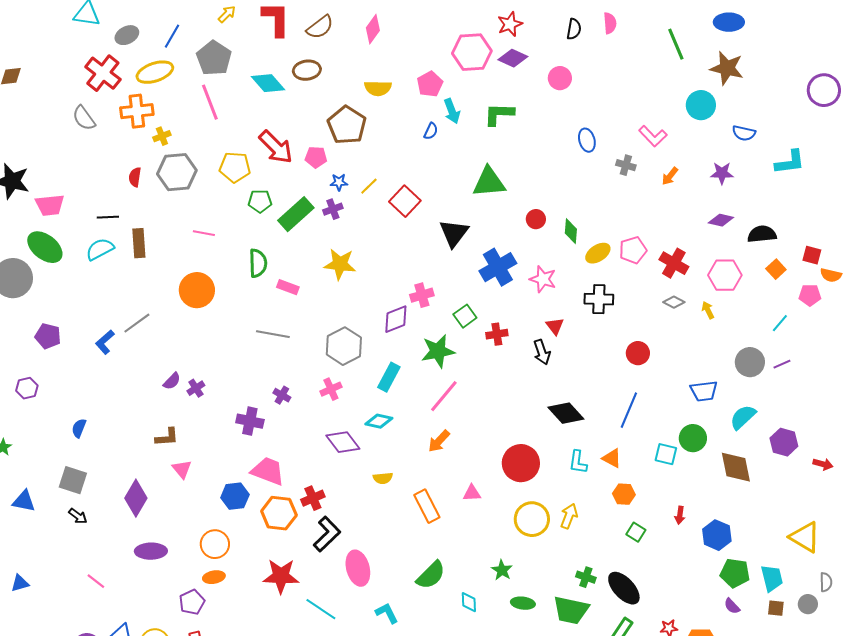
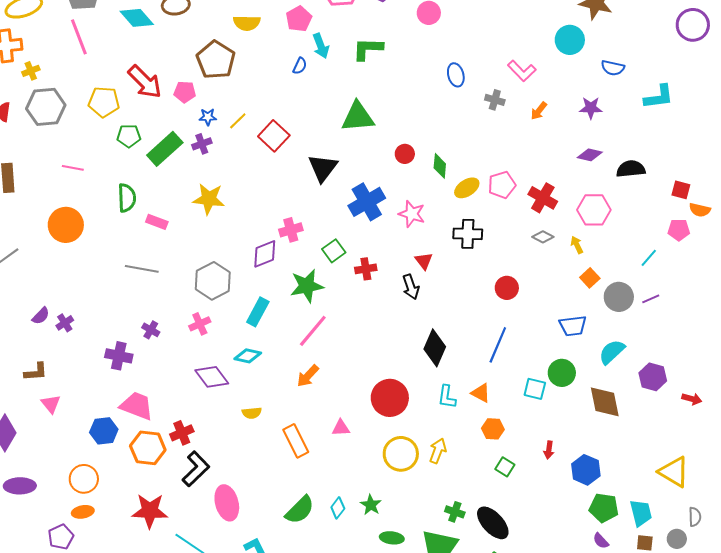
orange square: (776, 269) -> (590, 278), moved
black diamond: (566, 413) -> (435, 348), turned 66
cyan diamond: (469, 602) -> (338, 508), moved, turned 40

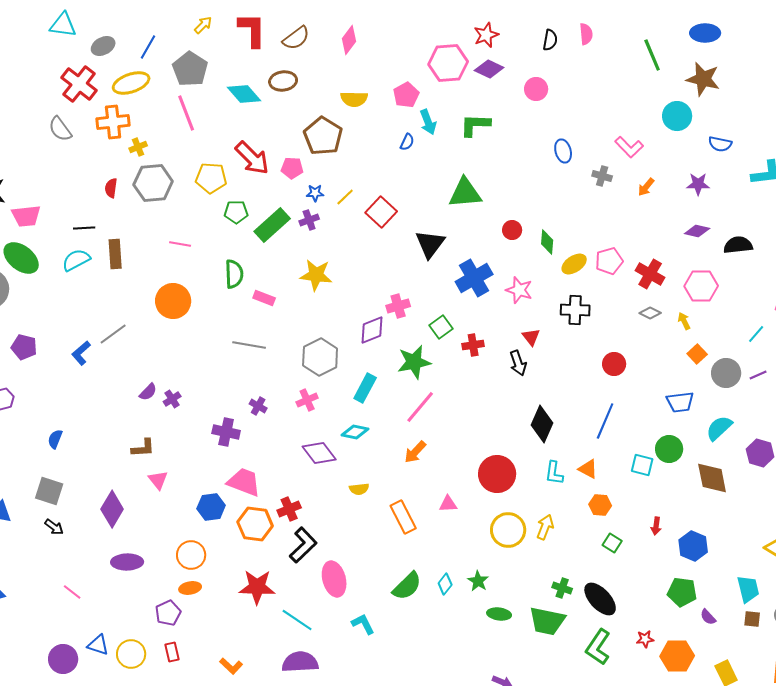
green pentagon: (604, 508) -> (682, 592), moved

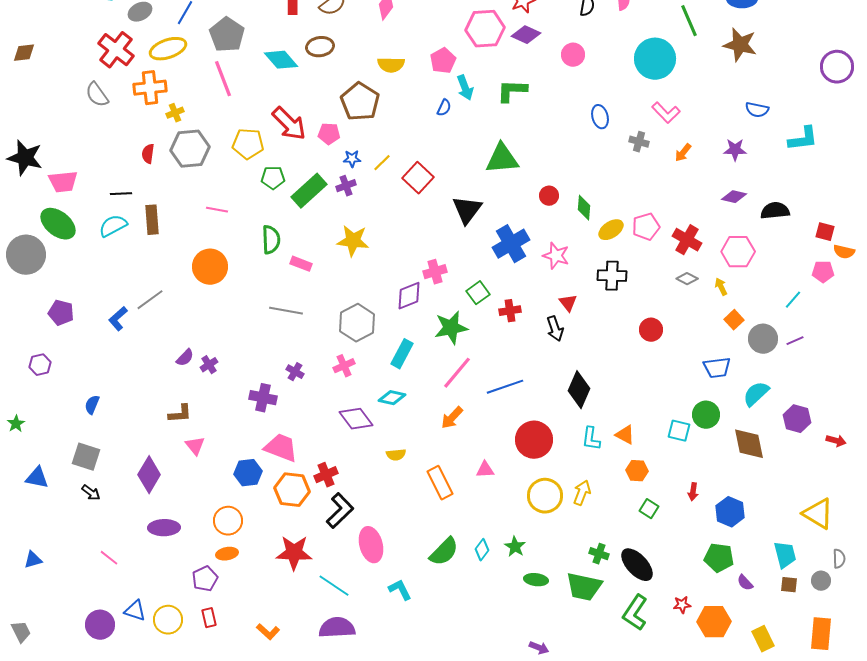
cyan circle: (677, 116) -> (655, 59), moved, size x1.4
blue line: (605, 421) -> (505, 387), moved, turned 48

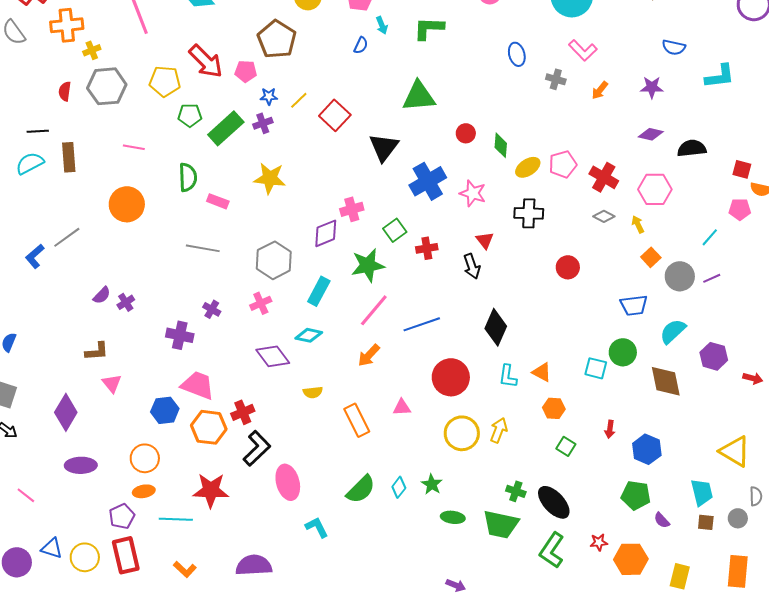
cyan arrow: (465, 88) -> (382, 25), size x0.7
cyan line: (334, 586) -> (176, 519), moved, turned -32
red rectangle: (209, 618) -> (126, 555), size x1.8
yellow rectangle: (763, 639) -> (680, 576), turned 40

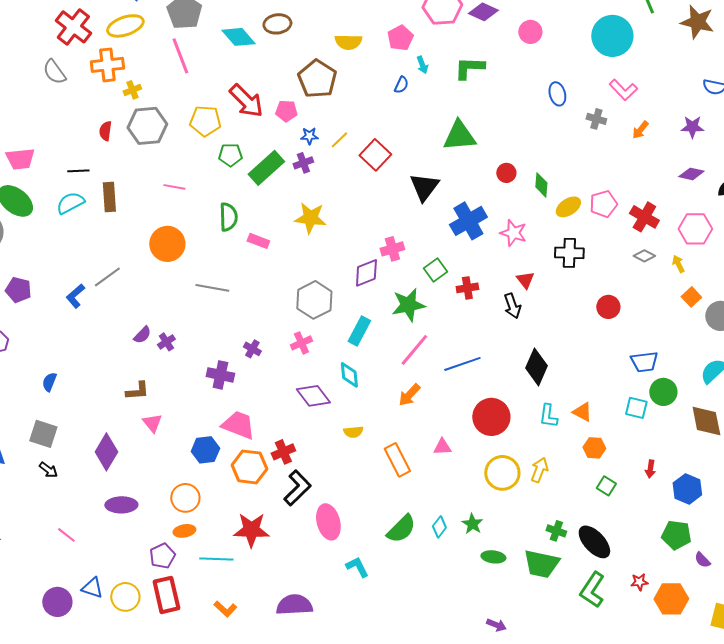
gray line: (203, 248) -> (212, 288), moved
blue trapezoid: (634, 305) -> (644, 362), moved
cyan diamond: (309, 335) -> (349, 375), turned 72

